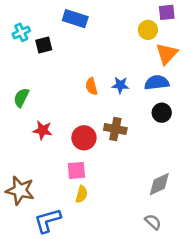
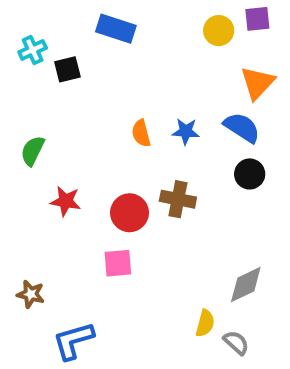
yellow circle: (148, 30) -> (219, 31), moved
blue semicircle: (157, 83) -> (242, 127), turned 40
brown star: (20, 190) -> (31, 294), size x0.6
yellow semicircle: (81, 194) -> (205, 323), moved

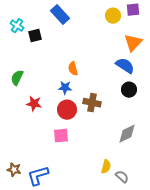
blue rectangle: (116, 29) -> (60, 15), turned 30
cyan cross: (33, 50) -> (17, 26), turned -32
blue star: (186, 131) -> (65, 88), moved
gray diamond: (246, 284) -> (127, 134), moved
brown star: (31, 294) -> (14, 170), moved

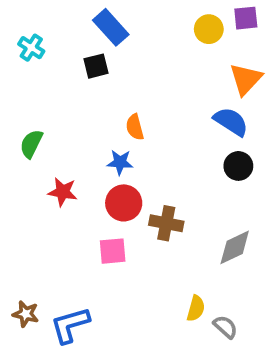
black square: (35, 36) -> (96, 66), moved
brown cross: (92, 103) -> (166, 223), moved

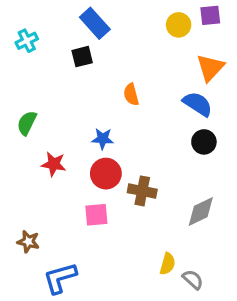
cyan cross: (31, 48) -> (27, 41), turned 30
orange semicircle: (135, 127) -> (131, 94), moved
brown star: (26, 314) -> (28, 242), moved

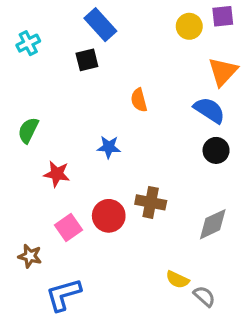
red circle: (106, 174) -> (109, 216), moved
pink square: (96, 215) -> (68, 228), moved, turned -30
yellow semicircle: (168, 264) -> (177, 280), turned 100

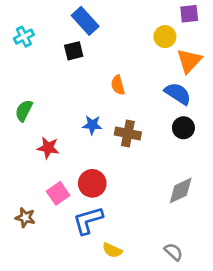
yellow circle: (189, 26) -> (165, 37), moved
brown cross: (151, 202) -> (128, 133), moved
yellow semicircle: (177, 280) -> (112, 250), moved
blue L-shape: (63, 295) -> (88, 220), moved

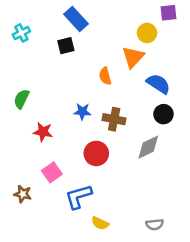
orange triangle: (189, 61) -> (133, 57), moved
red circle: (92, 183) -> (96, 153), moved
gray diamond: (181, 190) -> (148, 147), moved
gray semicircle: (173, 252) -> (155, 224), turned 132

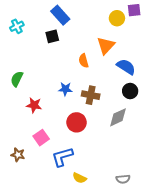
yellow circle: (147, 33) -> (117, 18), moved

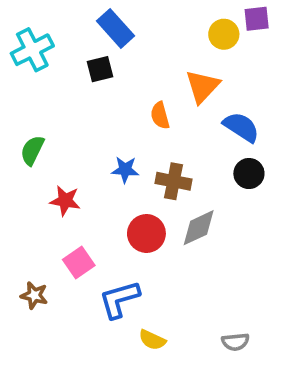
cyan cross: (17, 26) -> (32, 50), size x1.5
gray diamond: (118, 117) -> (199, 228), moved

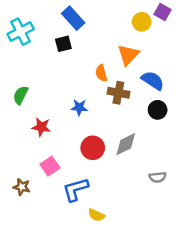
purple square: (257, 19) -> (162, 12), turned 35
brown cross: (174, 181) -> (118, 93), moved
gray semicircle: (235, 342) -> (158, 177), moved

